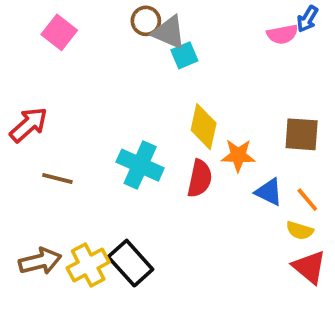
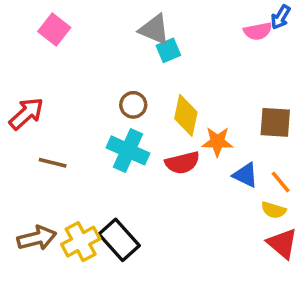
brown circle: (146, 21) -> (133, 105), moved
red semicircle: (200, 179) -> (182, 163), turned 64

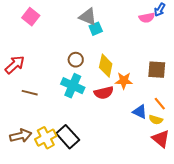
blue triangle: (245, 175) -> (140, 112), moved

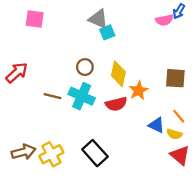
pink square: (31, 17) -> (35, 19), turned -30
orange star: (124, 81) -> (139, 91), turned -30
brown line: (30, 93) -> (53, 96), moved
black rectangle: (68, 137) -> (95, 153), moved

